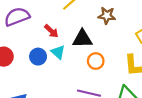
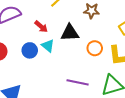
orange circle: (96, 61) -> (95, 48), moved

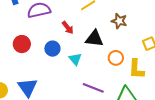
cyan triangle: (48, 46) -> (75, 59), moved

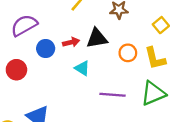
red arrow: (68, 28) -> (71, 42), moved, turned -48
blue circle: (52, 49) -> (46, 49), moved

